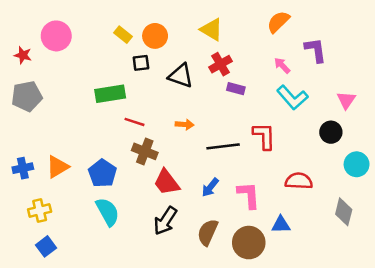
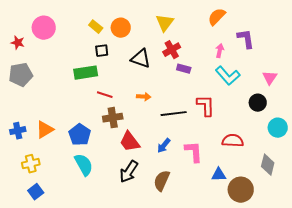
yellow triangle: (212, 30) -> (165, 23), turned 36
black square: (141, 63) -> (102, 51), moved
pink arrow: (282, 65) -> (220, 51), turned 56
brown cross: (145, 151) -> (113, 118), turned -30
brown circle: (249, 243) -> (241, 190), moved

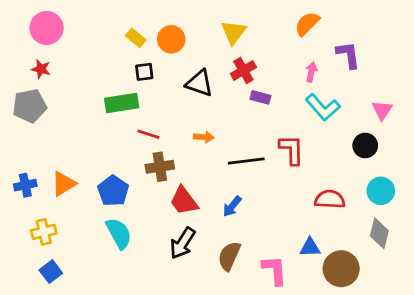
pink circle: (44, 28) -> (47, 28), moved
red star: (18, 43) -> (41, 69), moved
cyan circle: (278, 128) -> (381, 191), moved
pink L-shape: (194, 152) -> (275, 270), moved

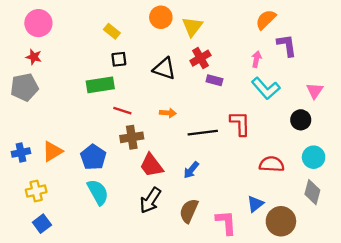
orange semicircle: (307, 24) -> (266, 20), moved
orange circle: (171, 39) -> (161, 17), moved
blue triangle: (310, 247) -> (255, 204), turned -36

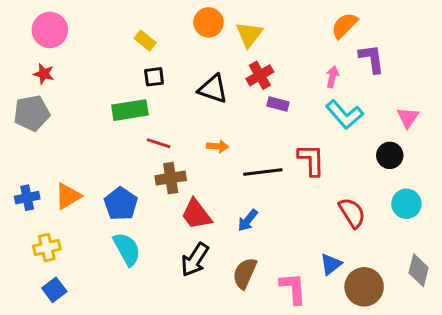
red semicircle: (272, 164) -> (352, 213), turned 55
gray diamond: (312, 192) -> (419, 270), moved

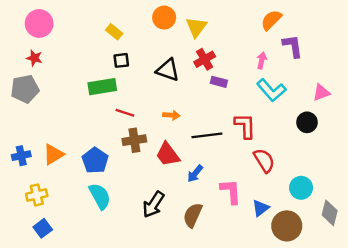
pink triangle: (408, 118) -> (321, 93), turned 36
cyan circle: (406, 204) -> (301, 188), moved
red semicircle: (352, 213) -> (264, 160), moved
red trapezoid: (196, 214) -> (168, 154), moved
pink L-shape: (293, 288) -> (231, 191), moved

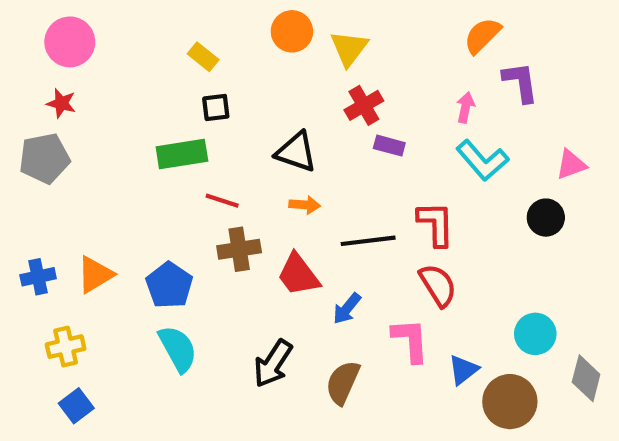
black triangle: (168, 70) -> (296, 152), moved
red semicircle: (264, 160) -> (438, 285), moved

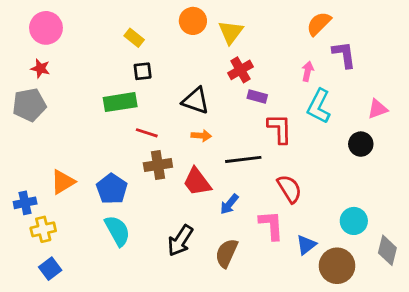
cyan L-shape: (482, 160) -> (319, 106), turned 68
red L-shape: (436, 224) -> (280, 129), moved
blue cross: (38, 277) -> (25, 203), moved

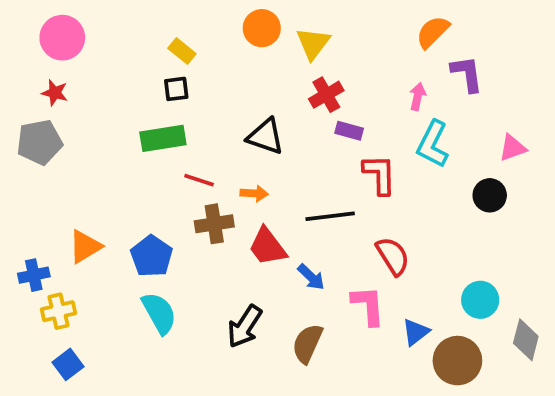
black square: (143, 71) -> (176, 89), moved
orange arrow: (201, 136) -> (254, 193), moved
blue arrow: (229, 204) -> (311, 277), turned -85

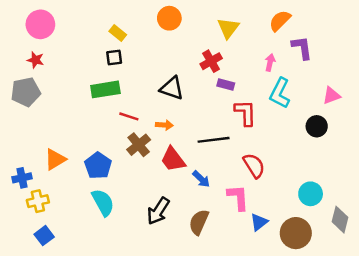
yellow triangle: (313, 43) -> (228, 28), moved
brown cross: (214, 224) -> (139, 145), turned -30
blue triangle: (416, 332) -> (259, 222), moved

